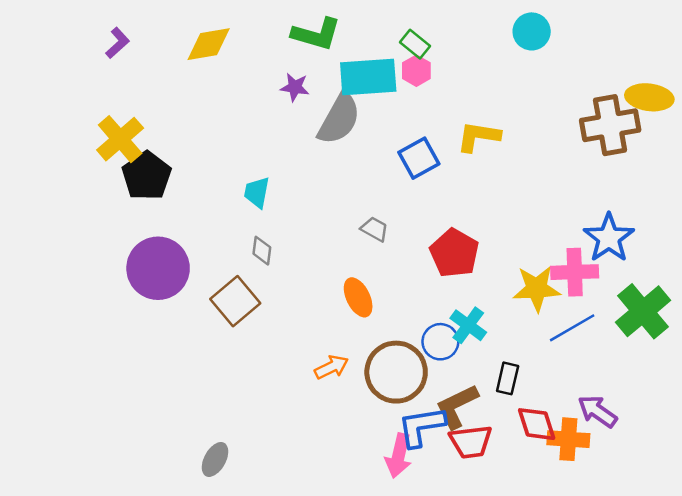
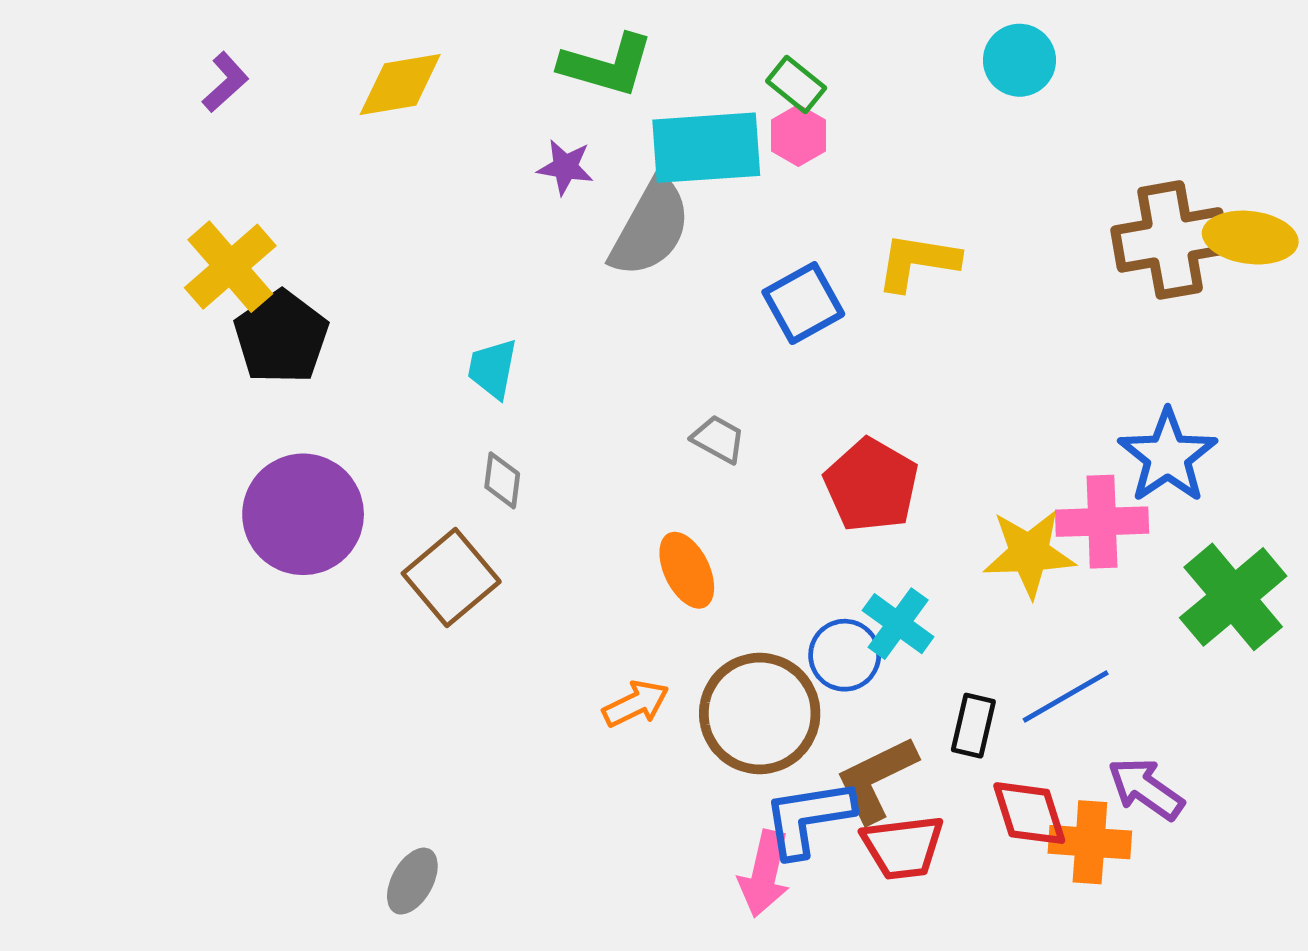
yellow ellipse: (649, 97) -> (1250, 238), moved
blue line: (572, 328) -> (1066, 696), moved

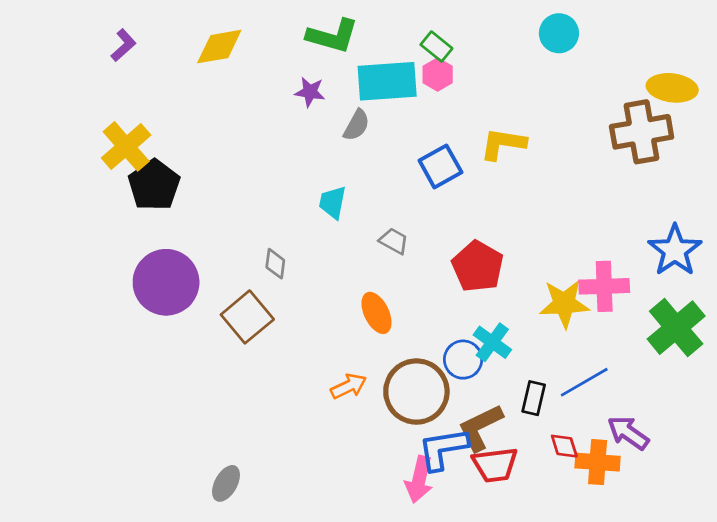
gray semicircle: (650, 228) -> (357, 125), size x0.6
yellow ellipse: (1250, 238) -> (672, 88), moved
cyan trapezoid: (493, 369) -> (333, 202), moved
blue star: (1168, 456) -> (675, 250), moved
red diamond: (1029, 813) -> (564, 446), size x0.7

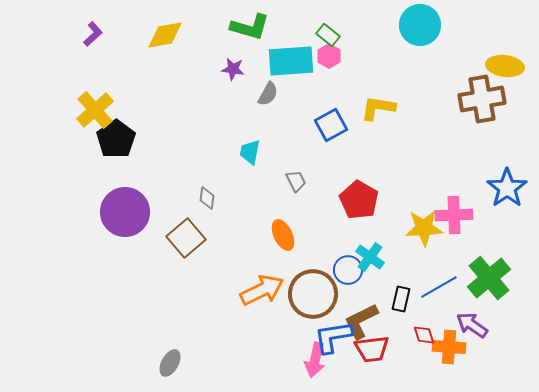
cyan circle: (559, 33) -> (420, 25), size x1.4
gray trapezoid: (394, 241) -> (296, 181), turned 35
green cross: (676, 328) -> (489, 278), moved
orange arrow: (349, 386) -> (262, 290), size x1.6

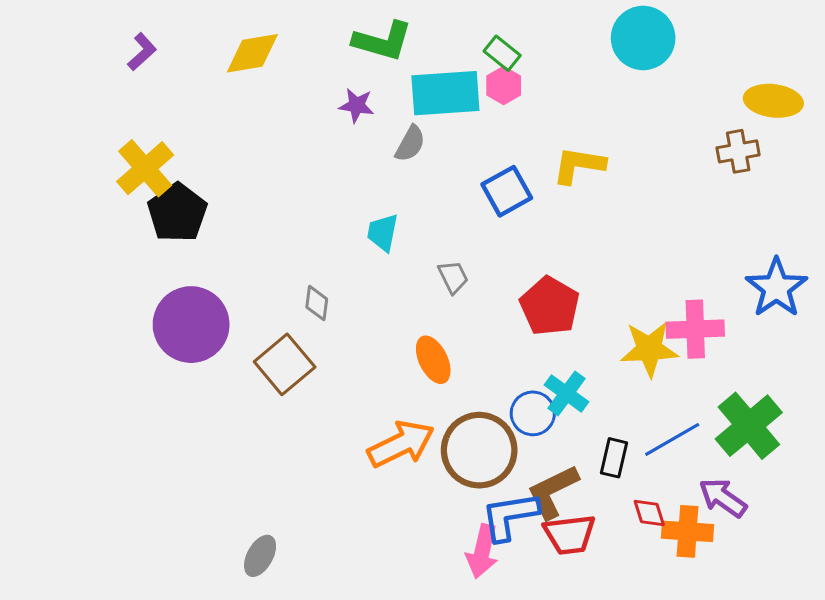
brown cross: (482, 99) -> (738, 151), size x0.6

